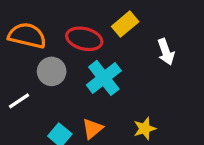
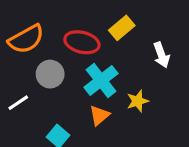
orange semicircle: (27, 36) -> (26, 39), turned 138
orange triangle: (92, 129) -> (99, 115), moved
yellow star: (145, 129) -> (138, 101), moved

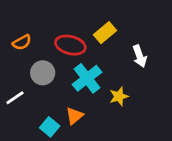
orange semicircle: (26, 39) -> (22, 42), size x0.6
orange triangle: (99, 115) -> (75, 116), moved

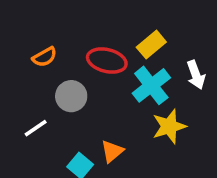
cyan cross: (87, 78) -> (151, 85), moved
yellow star: (119, 96) -> (169, 126), size x1.4

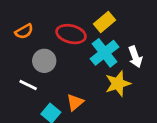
white arrow: (196, 75) -> (135, 57), moved
white line: (36, 128) -> (28, 85), moved, turned 60

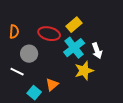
orange semicircle: (24, 31) -> (14, 32), turned -56

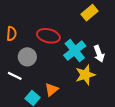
yellow rectangle: (74, 25) -> (90, 13), moved

